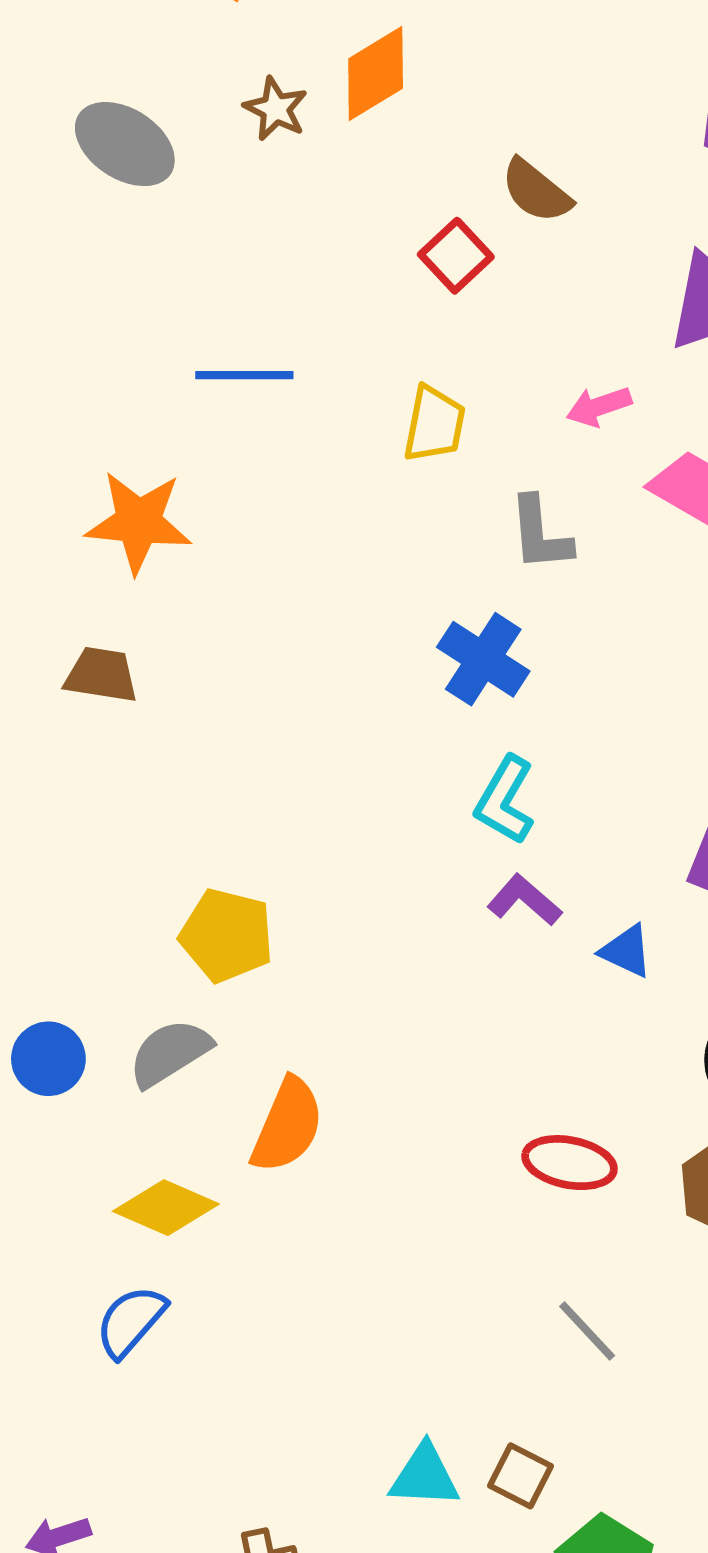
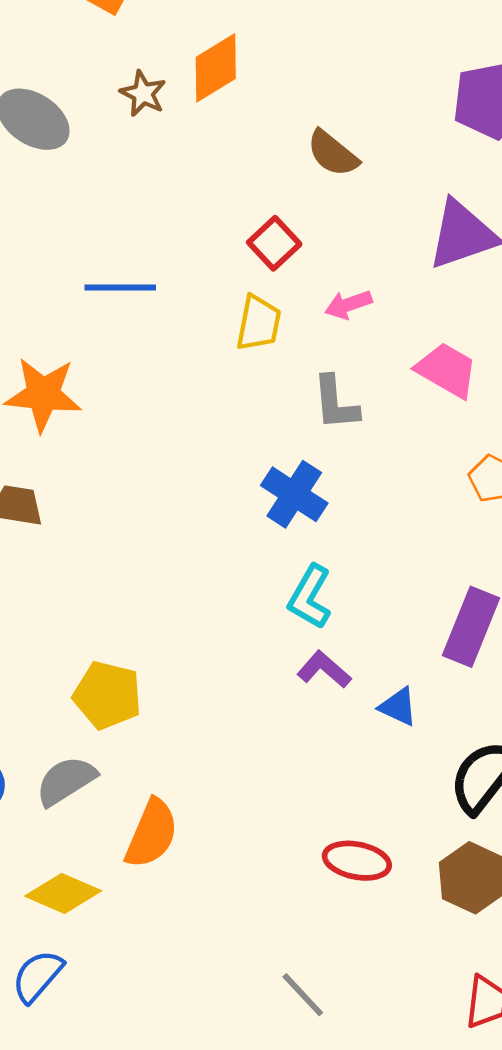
red square: (456, 256) -> (274, 243), moved
pink arrow: (599, 406) -> (348, 305), moved
gray line: (587, 1331) -> (303, 995), moved

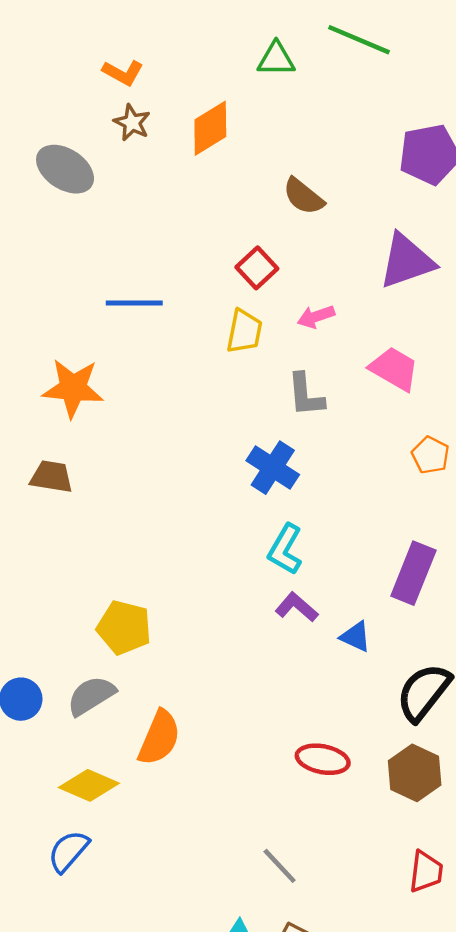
brown star: (143, 94) -> (132, 123), moved

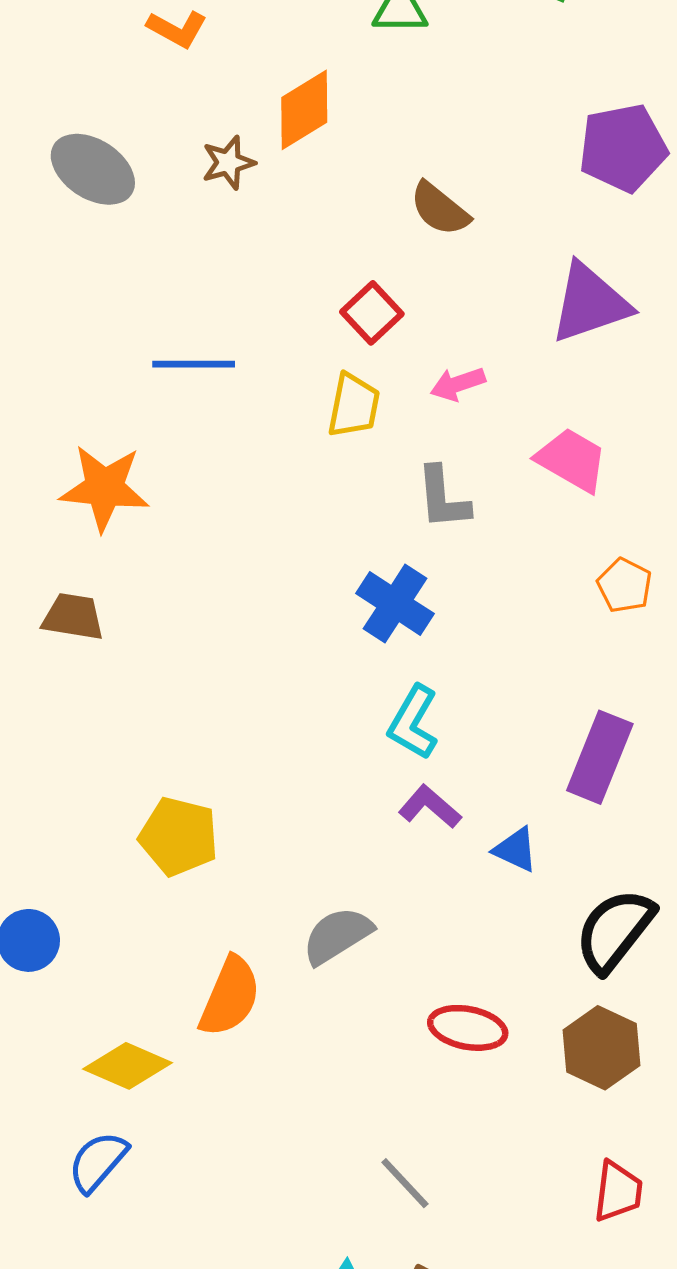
brown star: (132, 123) -> (228, 163), moved, turned 30
gray semicircle: (91, 696) -> (337, 935), moved

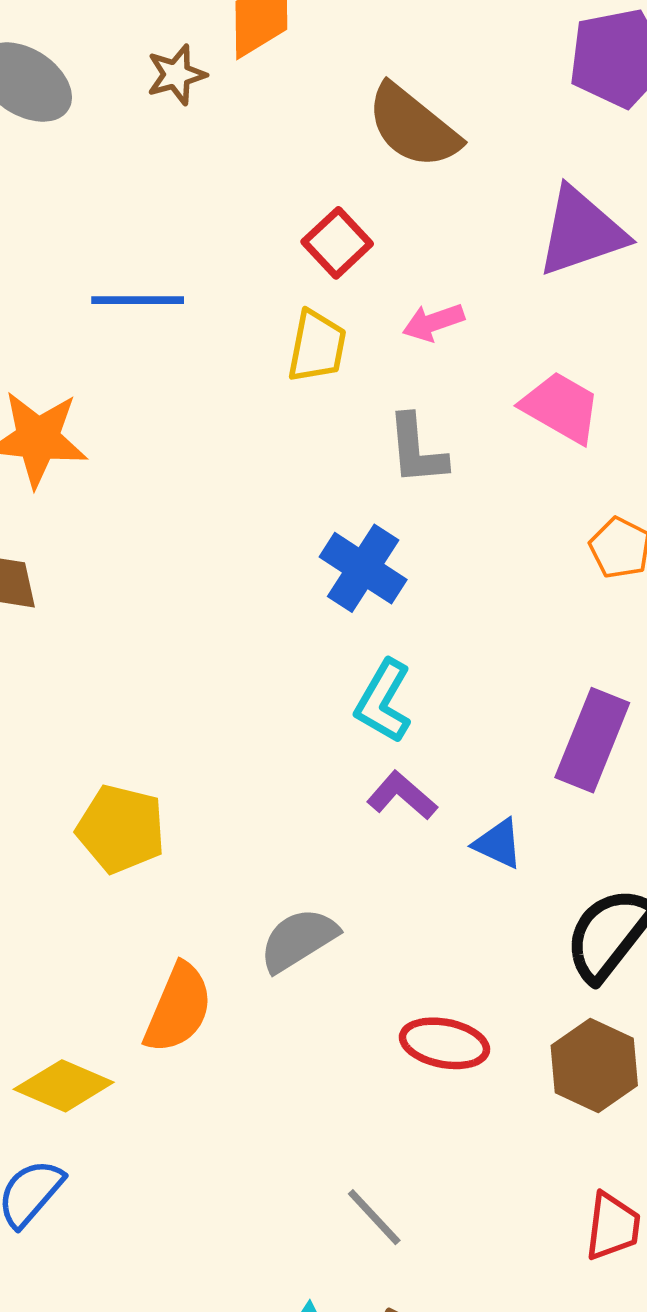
brown semicircle: (440, 209) -> (413, 126), size x1.4

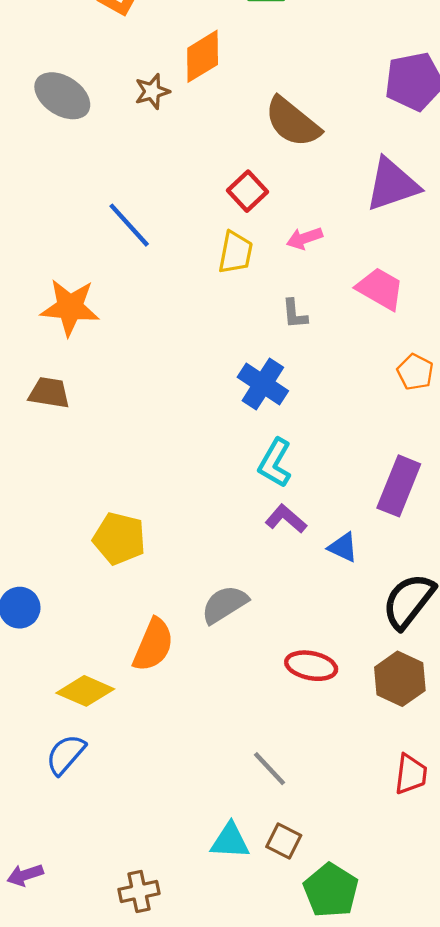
blue line: (138, 300) -> (129, 225), turned 48
gray L-shape: (417, 450) -> (295, 314), size x0.7

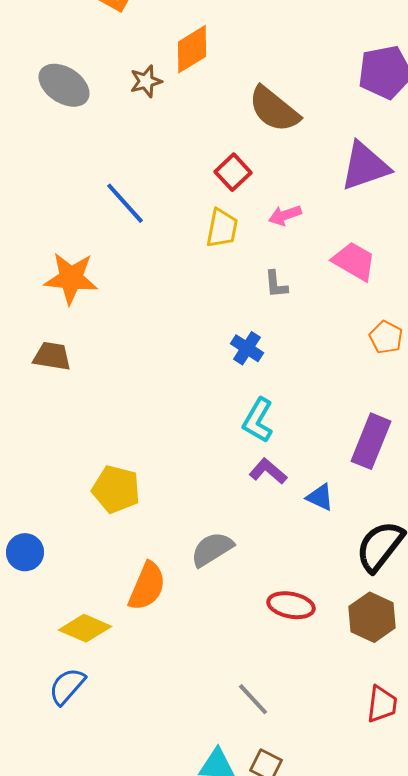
blue cross: (263, 384) -> (247, 348), size x0.7

